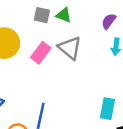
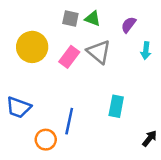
purple semicircle: (109, 21) -> (129, 25), moved
cyan rectangle: (107, 109) -> (116, 106), moved

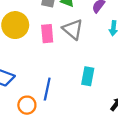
pink rectangle: (69, 57) -> (47, 34), turned -42

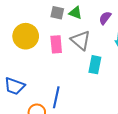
cyan rectangle: (88, 76) -> (95, 65), moved

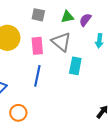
green triangle: (76, 13) -> (67, 17), moved, turned -32
blue line: (56, 97) -> (37, 76), moved

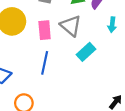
cyan rectangle: (75, 66) -> (86, 52), turned 36

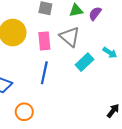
cyan arrow: (112, 25) -> (110, 53), moved, turned -64

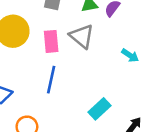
cyan rectangle: (85, 62) -> (100, 109), moved

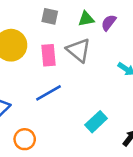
blue line: (51, 80) -> (48, 93), turned 48

